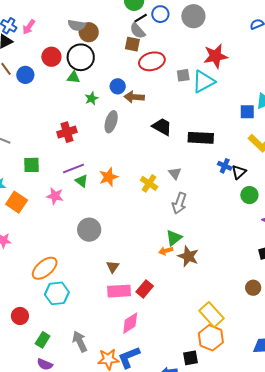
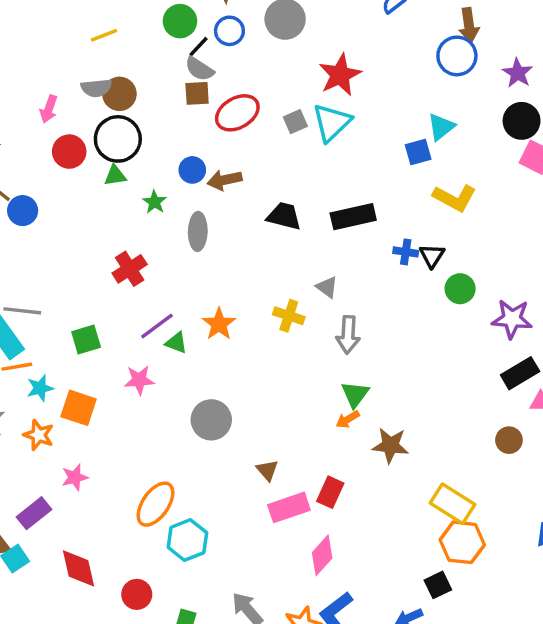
pink arrow: (29, 27) -> (49, 109), moved
blue circle: (25, 75) -> (23, 211), moved
brown star: (188, 256) -> (390, 445), moved

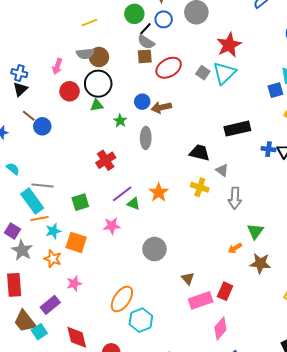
gray square: (295, 122) -> (203, 73), turned -32
black trapezoid: (284, 216) -> (200, 153), moved
green triangle: (355, 394) -> (255, 231), moved

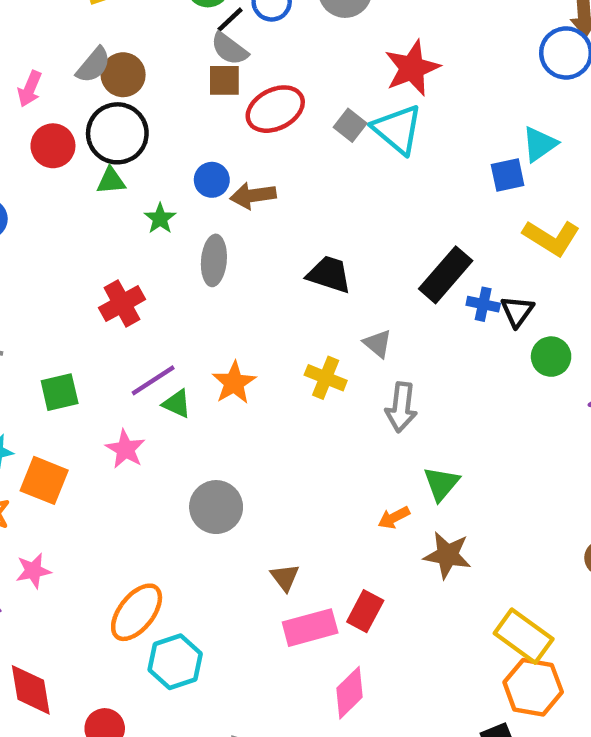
gray semicircle: (85, 54) -> (93, 65), turned -48
cyan triangle: (224, 73) -> (397, 129), turned -40
black rectangle: (237, 129) -> (446, 275), moved, turned -40
black trapezoid: (200, 153) -> (329, 274), moved
pink star: (112, 226) -> (125, 449), turned 30

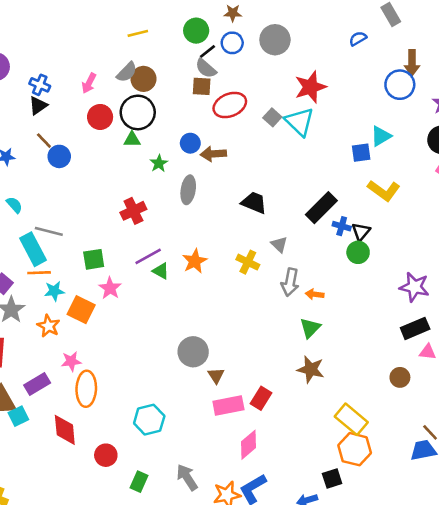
green circle: (551, 357) -> (358, 252), moved
pink star: (125, 449) -> (110, 288), moved
gray circle: (216, 507) -> (193, 352), moved
orange arrow: (394, 518) -> (315, 294), moved, turned 30
orange ellipse: (137, 612) -> (86, 389), moved, turned -40

